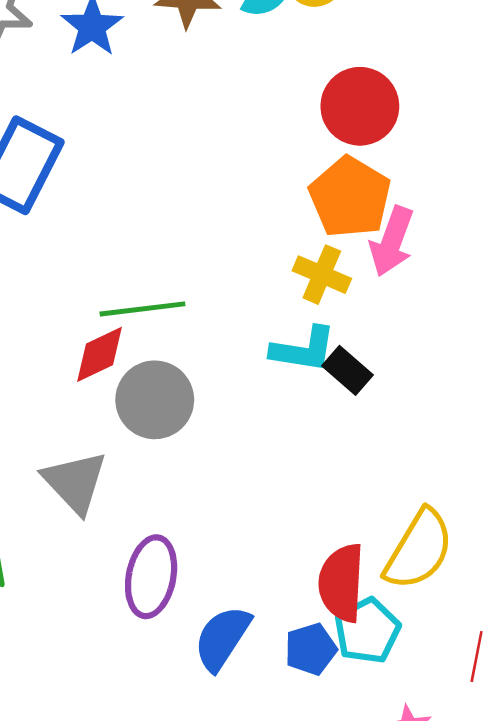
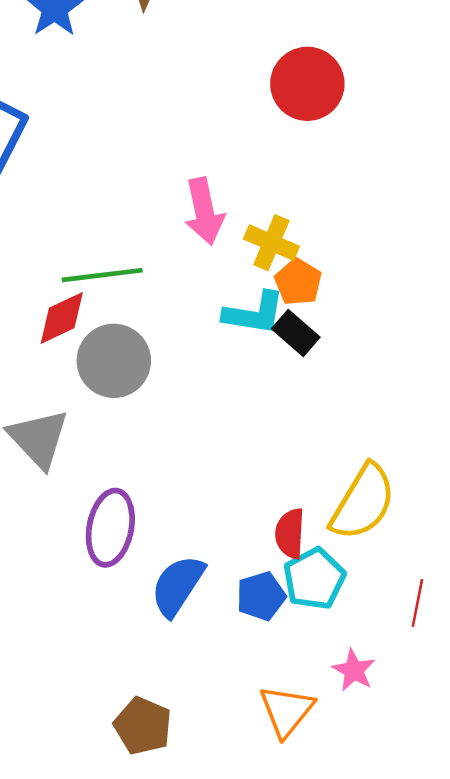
orange pentagon: (350, 197) -> (298, 282), moved, size x0.6
pink arrow: (392, 241) -> (204, 211), moved, turned -32
red semicircle: (341, 583) -> (290, 534), size x0.7

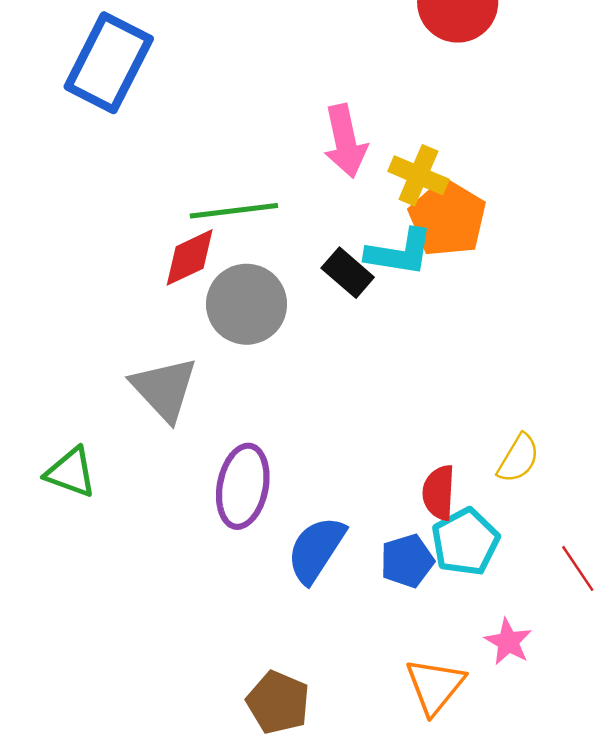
orange pentagon: (298, 282) -> (448, 218), size x1.5
black rectangle: (296, 333) -> (348, 273), moved
yellow semicircle: (363, 502) -> (518, 458), size x0.6
red line: (417, 603) -> (578, 568), turned -45

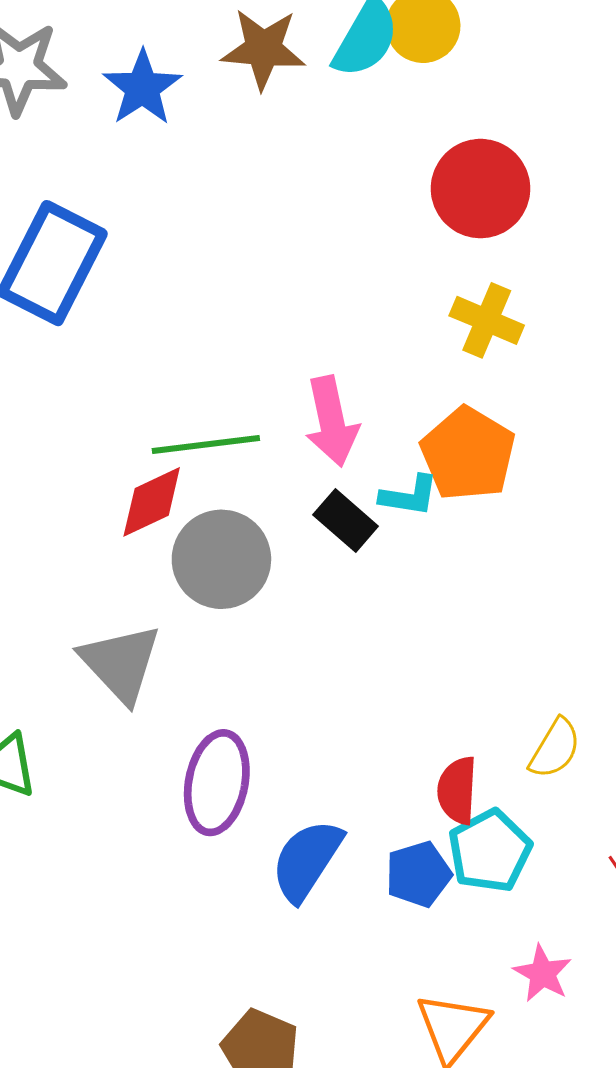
pink arrow: (345, 141) -> (332, 421), moved
yellow cross: (418, 175) -> (487, 320), moved
cyan L-shape: (400, 252) -> (409, 496), size x0.7

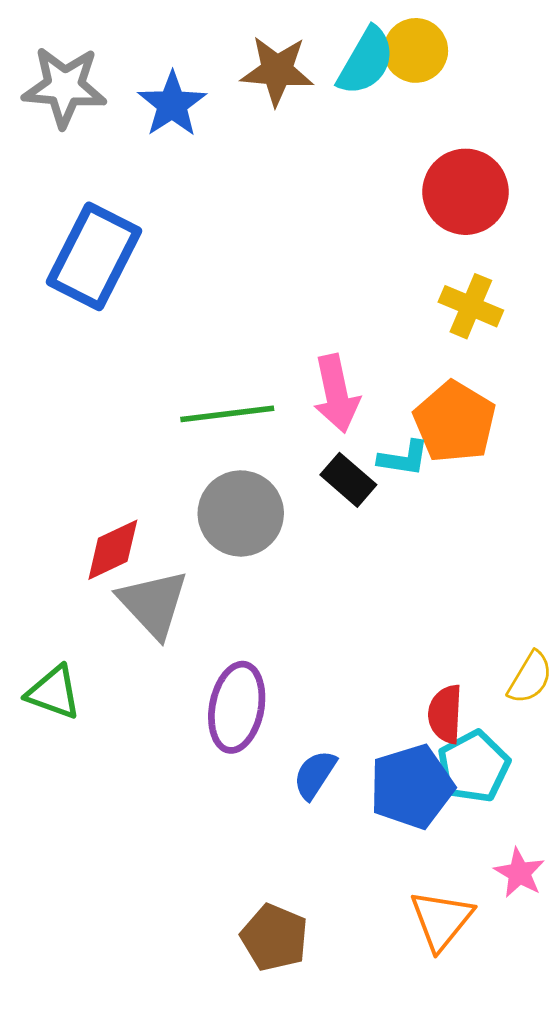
red diamond: (152, 502) -> (113, 550), moved
blue semicircle: (307, 860) -> (315, 775), size x0.7
blue pentagon: (418, 874) -> (412, 787), size x1.5

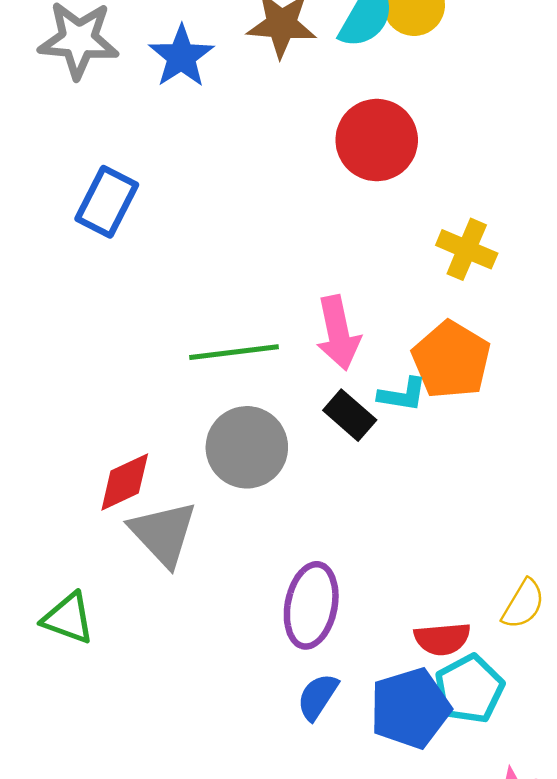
red circle: (466, 192) -> (377, 140), moved
blue rectangle: (94, 256) -> (107, 202), size x0.7
purple ellipse: (237, 707) -> (311, 605), moved
red semicircle: (445, 714) -> (442, 639), turned -98

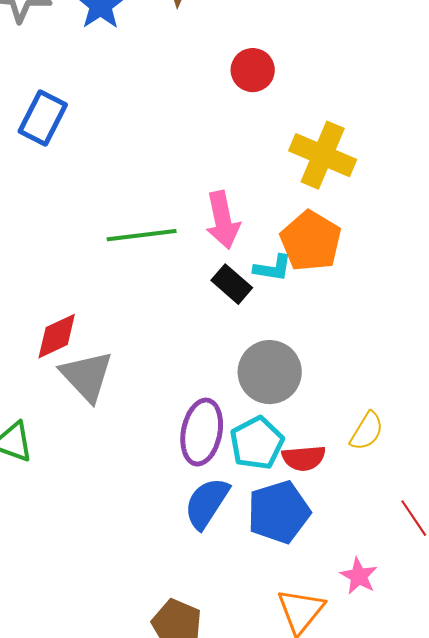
red circle: (377, 140) -> (253, 70), size x0.7
yellow cross: (467, 249) -> (323, 155), size x1.4
gray circle: (247, 447) -> (270, 372), moved
cyan pentagon: (469, 689) -> (257, 443), moved
blue semicircle: (318, 697) -> (207, 503), size x1.4

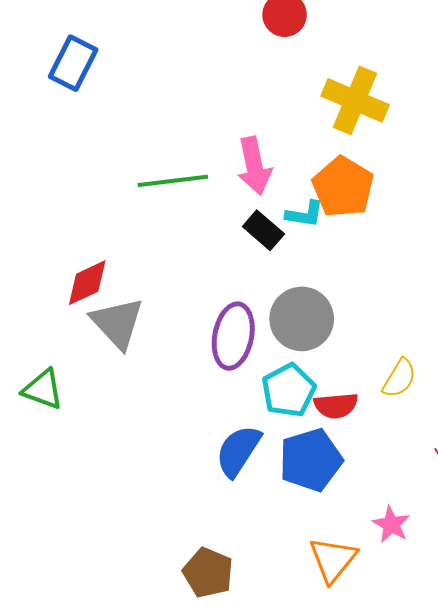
purple ellipse: (202, 432) -> (233, 336), moved

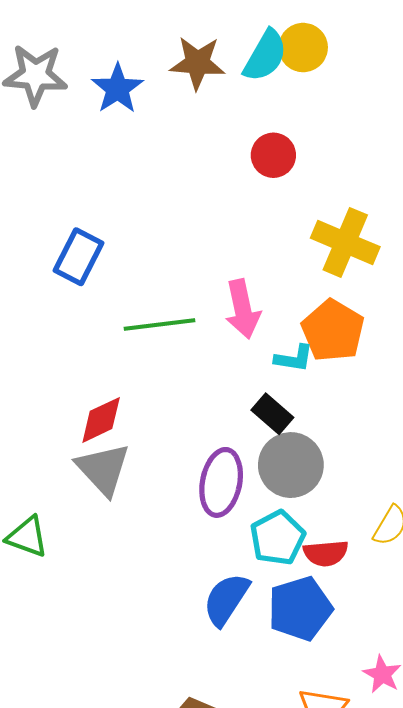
blue rectangle: (73, 63) -> (79, 257), moved
black rectangle: (263, 230) -> (272, 414), moved
red diamond: (87, 283) -> (101, 420), moved

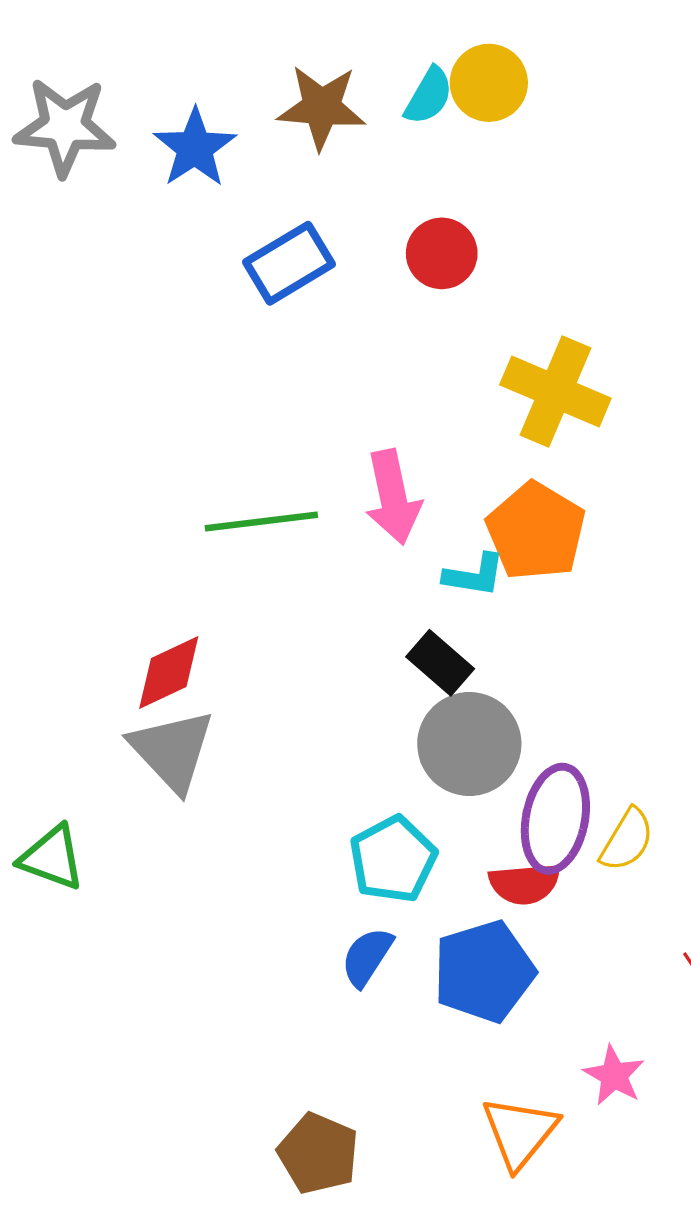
cyan semicircle: (265, 56) -> (429, 96), size x0.7
blue rectangle: (79, 257) -> (289, 263), moved, turned 32
purple ellipse: (221, 482) -> (555, 819), moved
cyan pentagon: (278, 538) -> (393, 859), moved
blue semicircle: (226, 599) -> (367, 957), size x0.7

